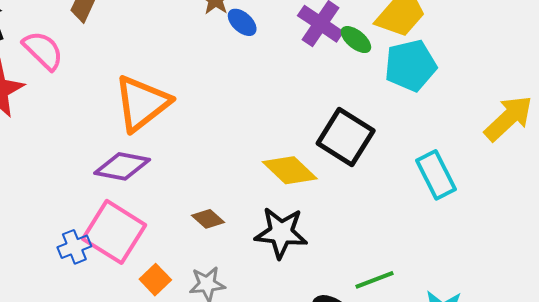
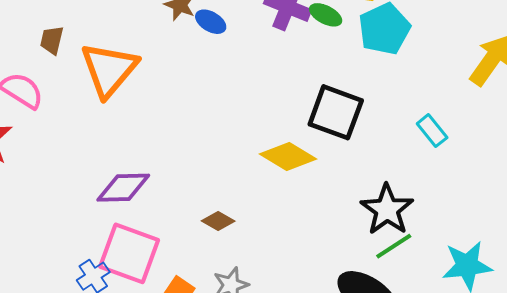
orange triangle: (142, 103) -> (109, 69), moved
cyan rectangle: (436, 175) -> (432, 131), size x0.7
black star: (281, 233) -> (387, 210), moved, turned -30

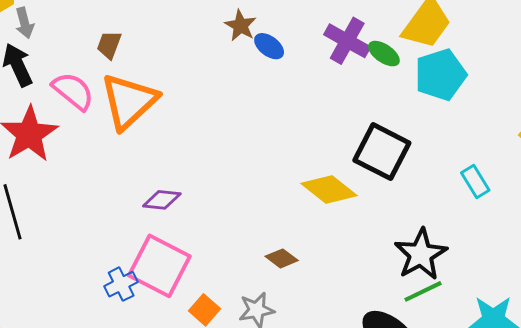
orange triangle: (109, 69) -> (129, 101), moved
purple diamond: (123, 188) -> (162, 200), size x0.7
brown diamond: (218, 221) -> (282, 258), moved

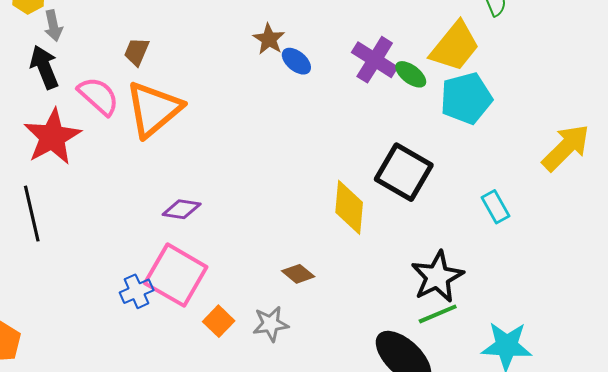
yellow diamond: (329, 189) -> (349, 207), turned 54

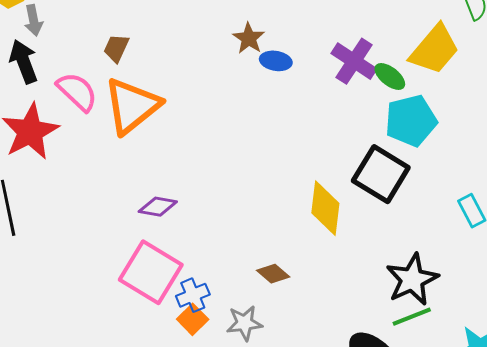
blue ellipse: (296, 61) -> (276, 61), turned -32
cyan pentagon: (466, 98) -> (411, 121), moved
blue cross: (137, 291) -> (193, 295), moved

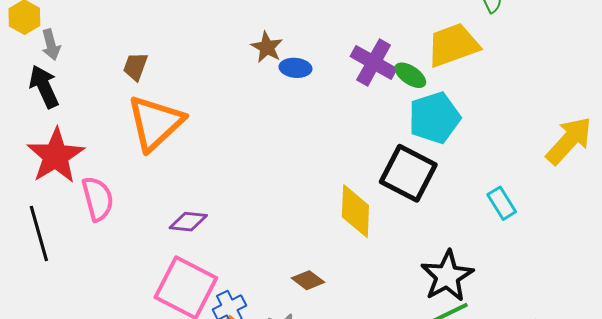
yellow trapezoid: (435, 50) -> (453, 45), turned -146
pink semicircle: (77, 92) -> (98, 199), moved, turned 36

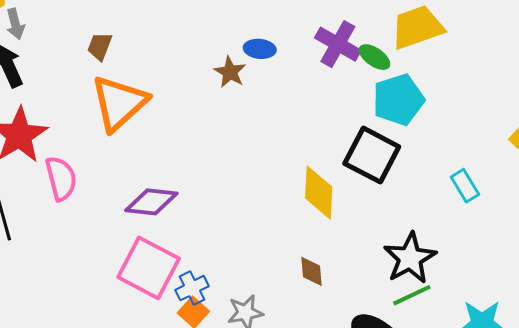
brown star: (267, 47) -> (230, 72), moved
purple diamond: (188, 222) -> (151, 202), size x1.4
brown diamond: (308, 280) -> (312, 271), moved, turned 48

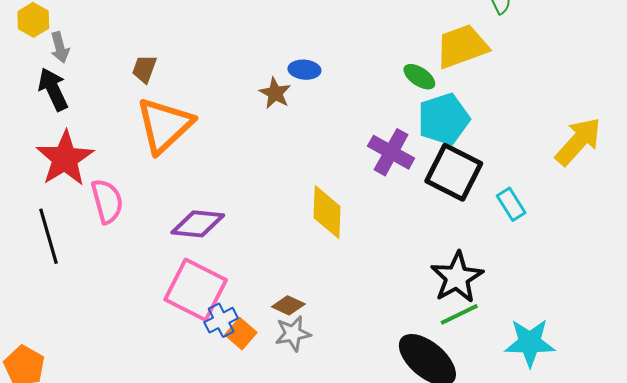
purple cross: (338, 44) -> (391, 152), moved
black square: (372, 155) -> (454, 172), moved
yellow diamond: (319, 193) -> (327, 212), moved
brown diamond: (312, 271) -> (288, 305), moved, turned -60
blue cross: (192, 288) -> (221, 320), moved

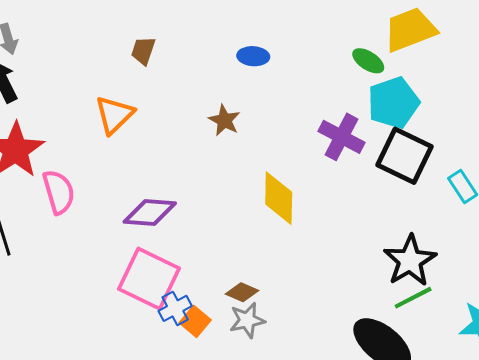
brown trapezoid: (144, 69) -> (143, 51), moved
brown star: (275, 93) -> (224, 120), moved
orange triangle: (164, 125) -> (114, 115), size x0.7

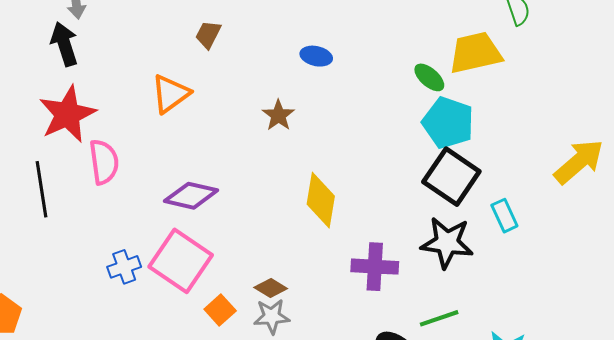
cyan pentagon: (393, 103) -> (448, 123), turned 30
purple cross: (342, 137) -> (375, 267), moved, turned -33
black star: (410, 261) -> (447, 243), moved, turned 30
blue cross: (175, 308) -> (124, 267), moved

